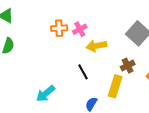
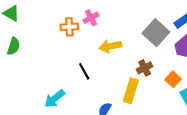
pink cross: (80, 29) -> (91, 18), moved
black line: (83, 72) -> (84, 71), moved

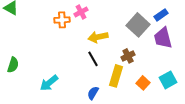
green semicircle: (14, 46) -> (13, 65), moved
black line: (84, 71) -> (93, 59), moved
orange square: (173, 79) -> (143, 83), moved

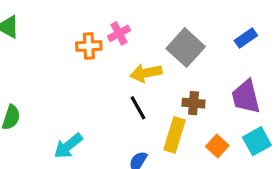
gray square: (138, 25) -> (186, 48), moved
purple trapezoid: (163, 38) -> (246, 97), moved
brown cross: (128, 56) -> (194, 103), turned 32

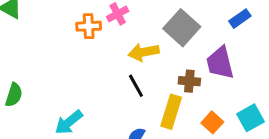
purple trapezoid: (246, 97) -> (220, 63), moved

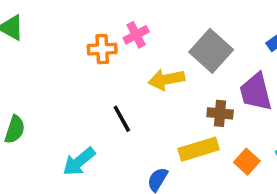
black line: (136, 86) -> (122, 119), moved
yellow rectangle: (171, 112) -> (199, 149), turned 56

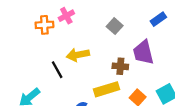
gray square: (211, 51) -> (115, 26), size x0.6
yellow arrow: (166, 79) -> (78, 55), moved

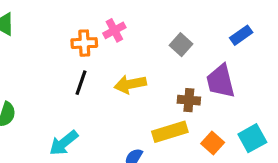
black line: (57, 70) -> (81, 83), moved, turned 48

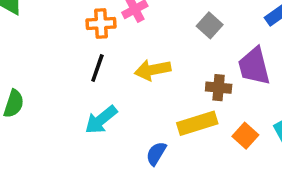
cyan arrow: (64, 143) -> (101, 120), moved

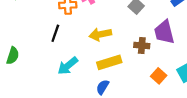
black line: (97, 68) -> (55, 33), moved
yellow rectangle: (197, 123) -> (109, 62), moved

